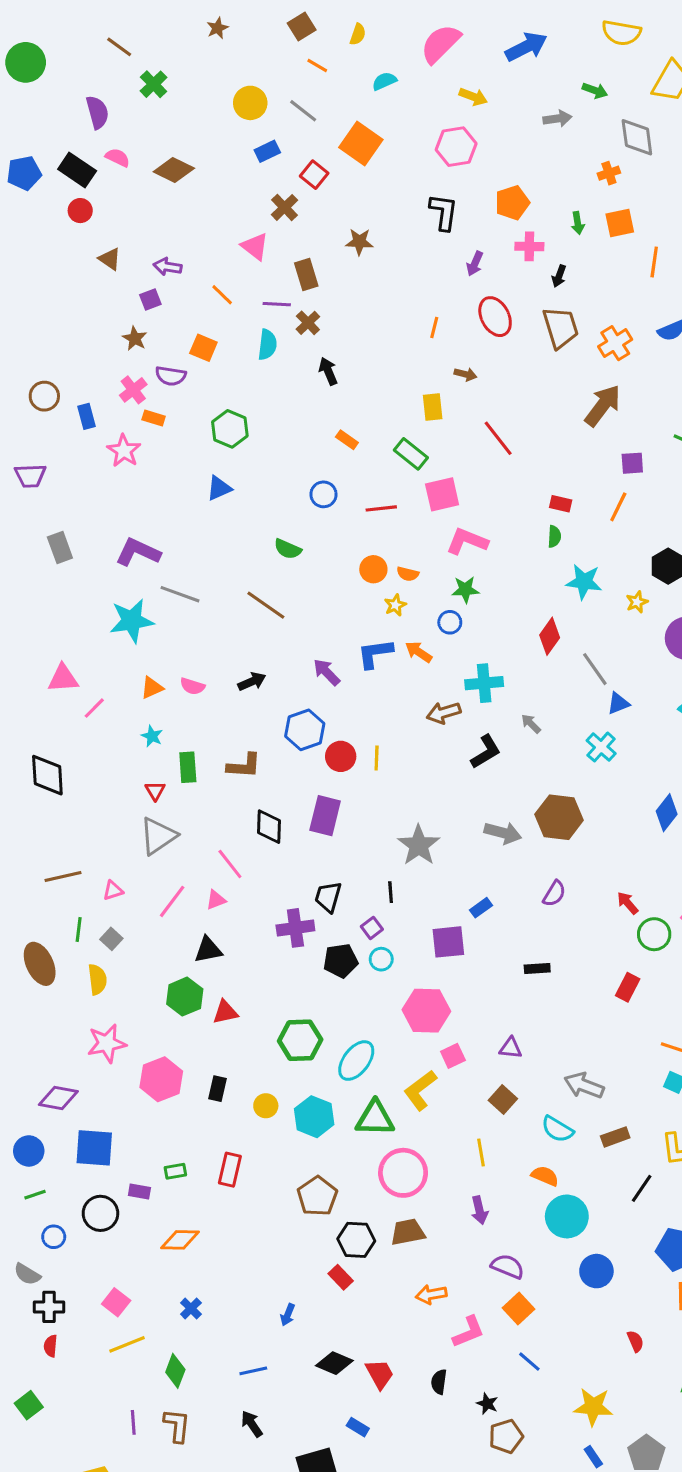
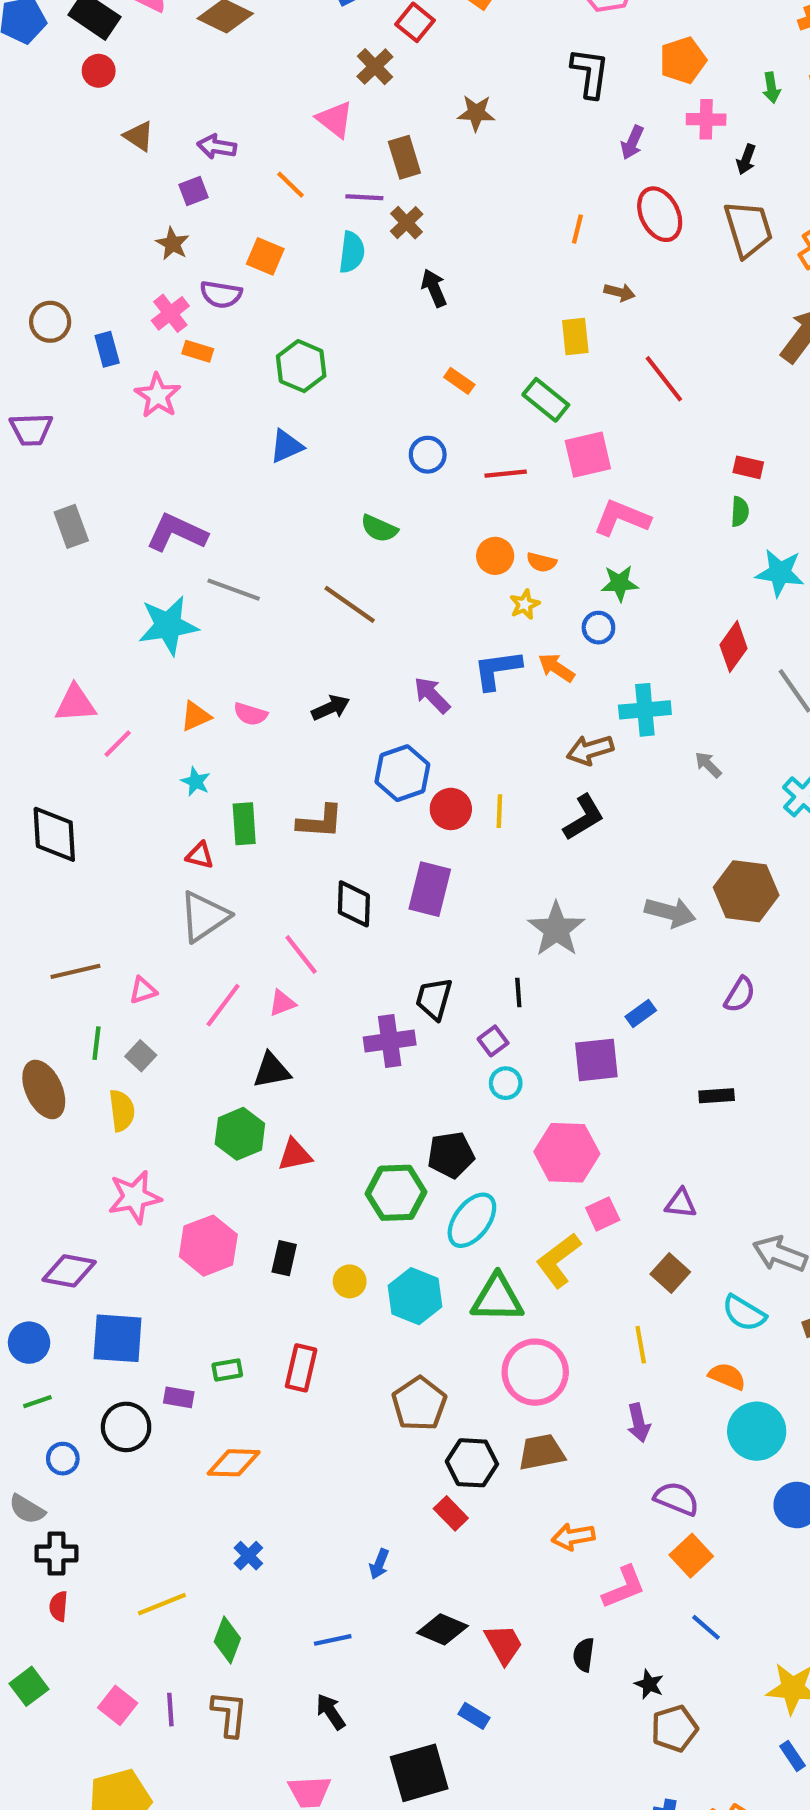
black L-shape: (486, 752) -> (584, 817), moved
red triangle: (155, 791) -> (200, 855), turned -45
black pentagon: (341, 961) -> (451, 1155), moved
pink square: (116, 1302) -> (118, 1705), moved

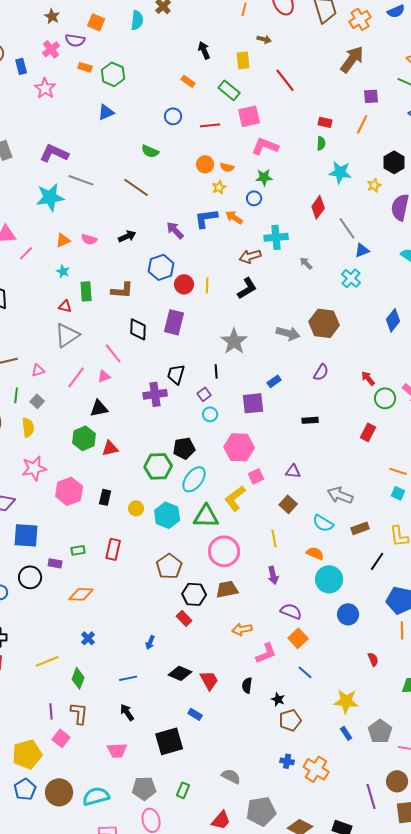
black arrow: (434, 288) -> (204, 50), moved
orange rectangle: (198, 351) -> (85, 67), moved
pink square: (118, 1705) -> (61, 738), moved

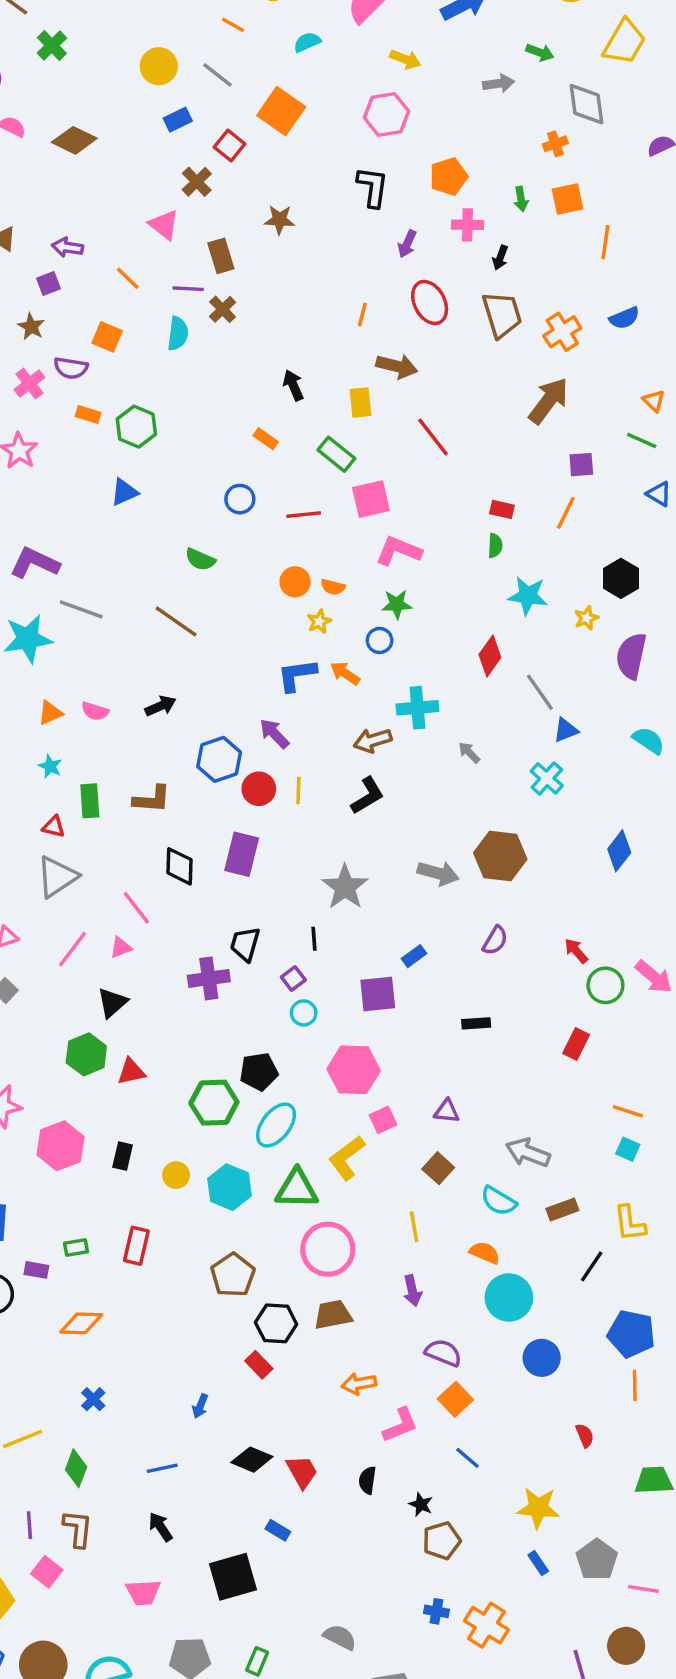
brown arrow: (264, 39) -> (397, 366), size x1.6
purple arrow: (175, 230) -> (274, 734), moved
black triangle: (99, 408) -> (112, 1003), turned -30

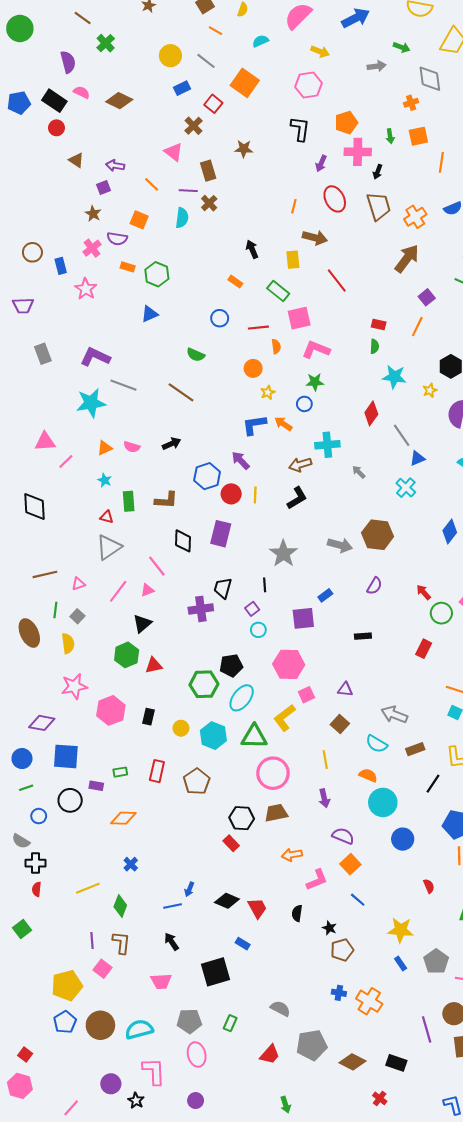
pink cross: (467, 225) -> (358, 152), size x1.4
purple square: (581, 465) -> (427, 297), turned -35
orange semicircle: (333, 587) -> (276, 346), moved, turned -112
brown pentagon: (233, 1275) -> (197, 782), moved
blue arrow: (200, 1406) -> (189, 889), moved

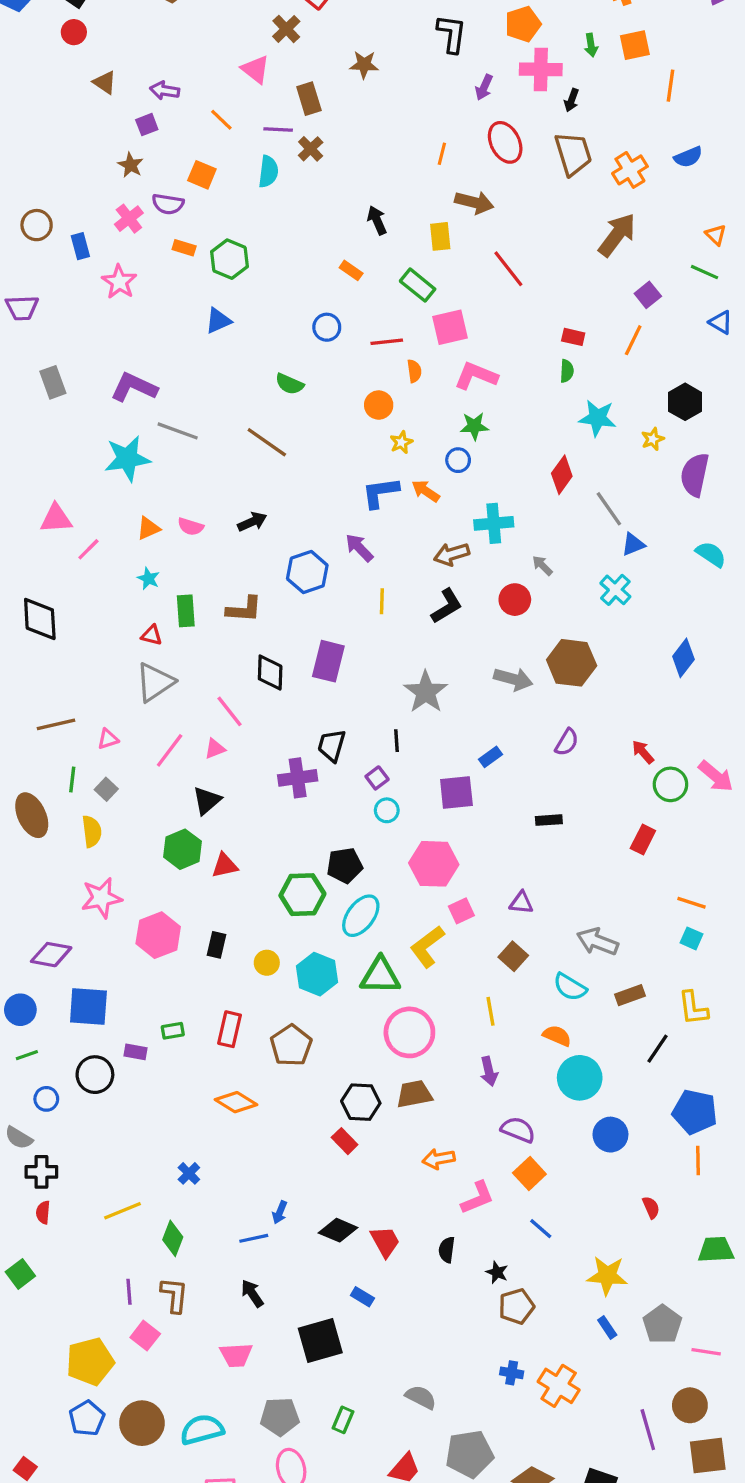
red circle: (231, 494) -> (515, 600), moved
orange diamond: (123, 818) -> (236, 1102), moved, turned 30

